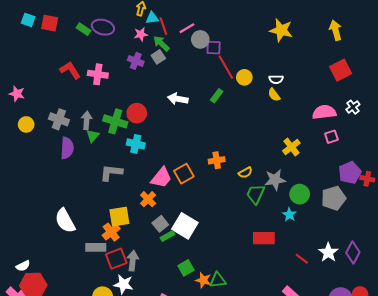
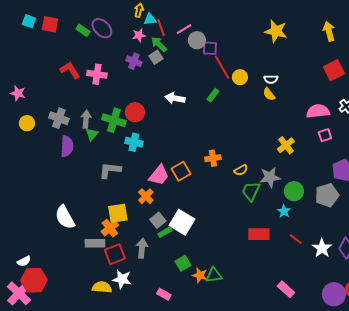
purple ellipse: (103, 27) -> (102, 28), turned 30
red line: (302, 259) -> (296, 239), moved
gray arrow: (133, 261) -> (142, 248), moved

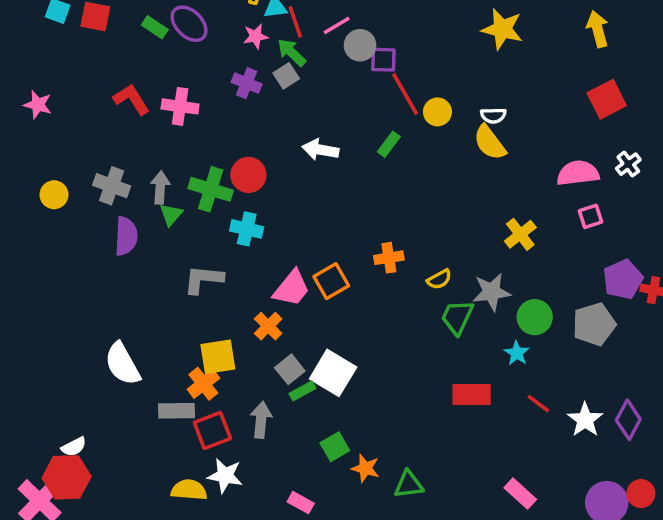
pink star: (18, 93) -> (38, 105), moved
yellow semicircle: (269, 94) -> (490, 142), size x1.5
white semicircle: (24, 261) -> (74, 447), moved
green triangle: (214, 275) -> (409, 485), moved

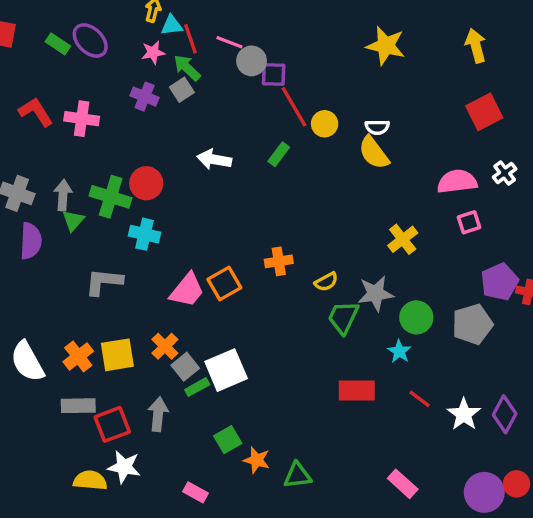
pink line: (337, 25) -> (229, 42), turned 52
orange cross: (268, 326) -> (165, 346), moved
white square: (333, 373) -> (226, 370), turned 36
orange cross: (203, 384) -> (78, 356), moved

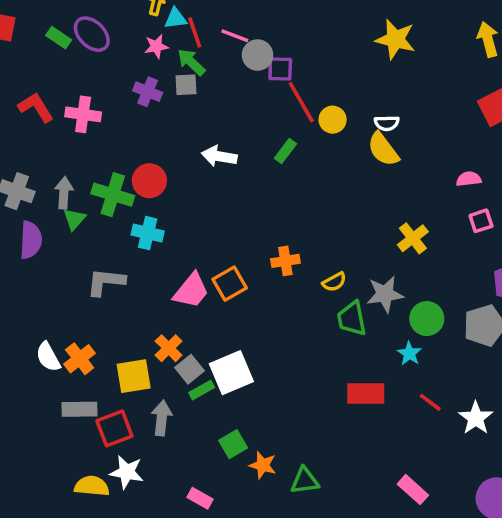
gray square: (182, 90) -> (186, 85), turned 30
pink semicircle: (457, 182) -> (469, 179), size x0.6
green trapezoid: (343, 317) -> (352, 319), turned -36
yellow square: (117, 355) -> (134, 376), moved
white semicircle: (27, 362) -> (48, 357), moved, size x0.7

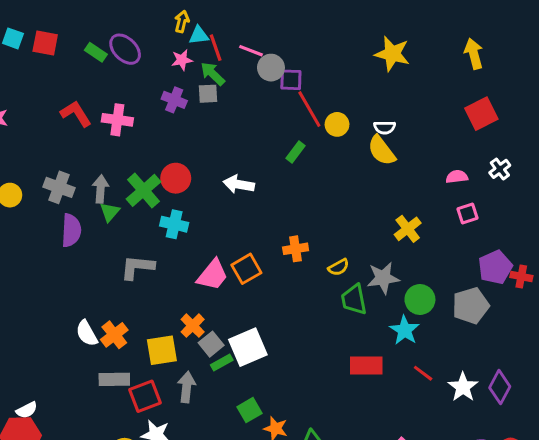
white arrow: (219, 156) -> (239, 184), moved
green cross: (113, 195) -> (143, 190), turned 32
cyan star: (409, 353) -> (405, 330), size x1.4

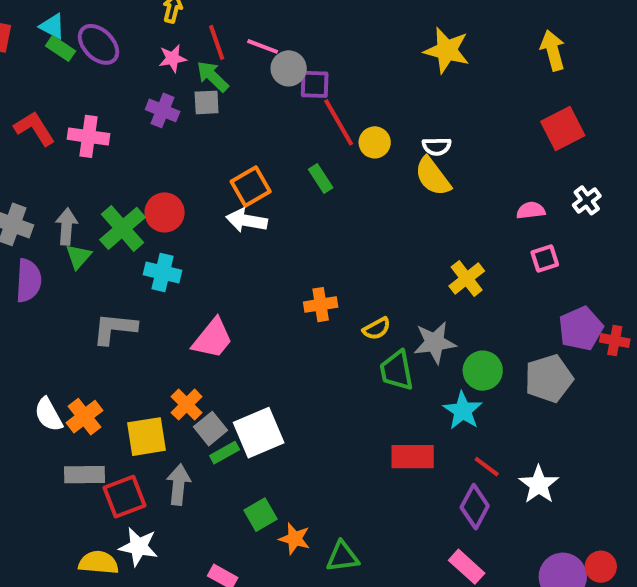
cyan triangle: (199, 35) -> (52, 26), moved, turned 35
green rectangle: (296, 152) -> (321, 178), turned -70
orange square: (246, 269) -> (251, 186), moved
purple diamond: (500, 387) -> (475, 507), moved

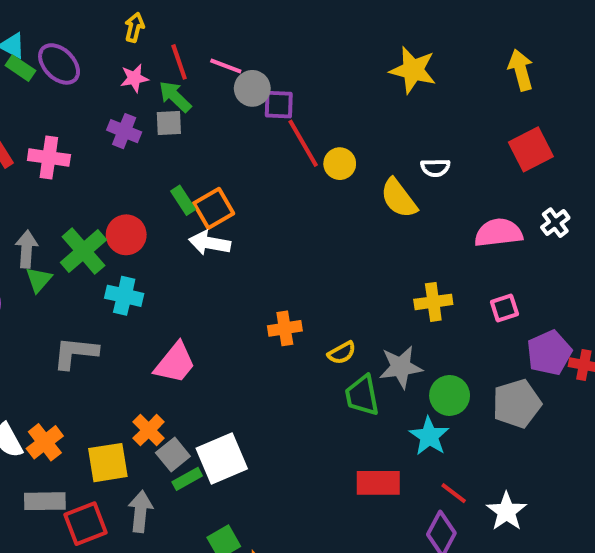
white semicircle: (437, 146) -> (435, 168), moved
green rectangle: (321, 178) -> (183, 200), moved
pink semicircle: (531, 210) -> (498, 233), size x1.6
pink square: (545, 259) -> (504, 308), moved
yellow cross: (467, 279) -> (433, 302), turned 30

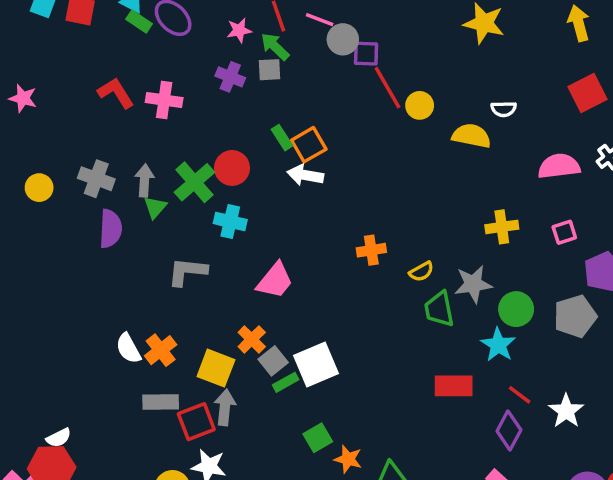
yellow semicircle: (399, 198) -> (471, 136), turned 138
yellow square: (108, 463) -> (216, 368), turned 30
gray arrow: (140, 511) -> (225, 407), moved

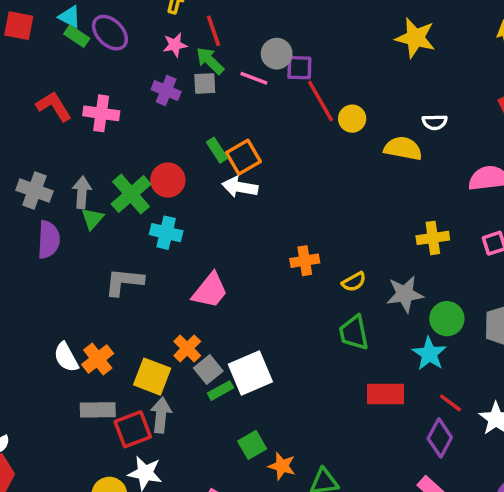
pink line: (320, 20) -> (254, 78), moved
green trapezoid: (439, 309) -> (354, 333), moved

